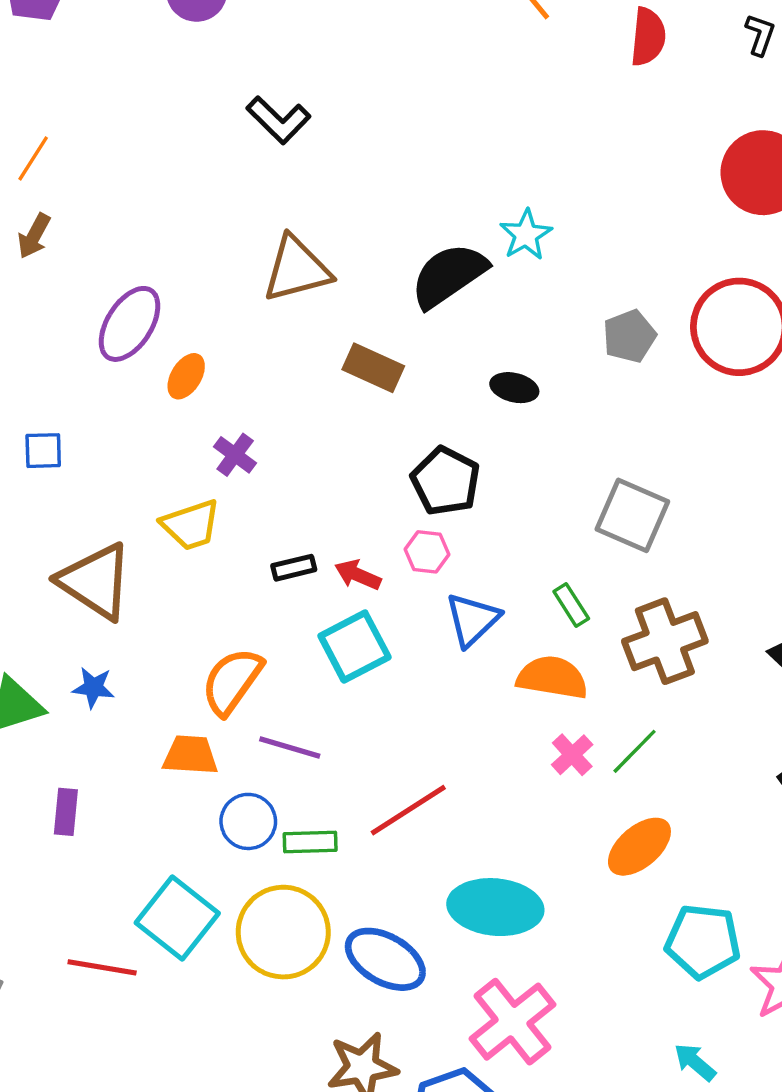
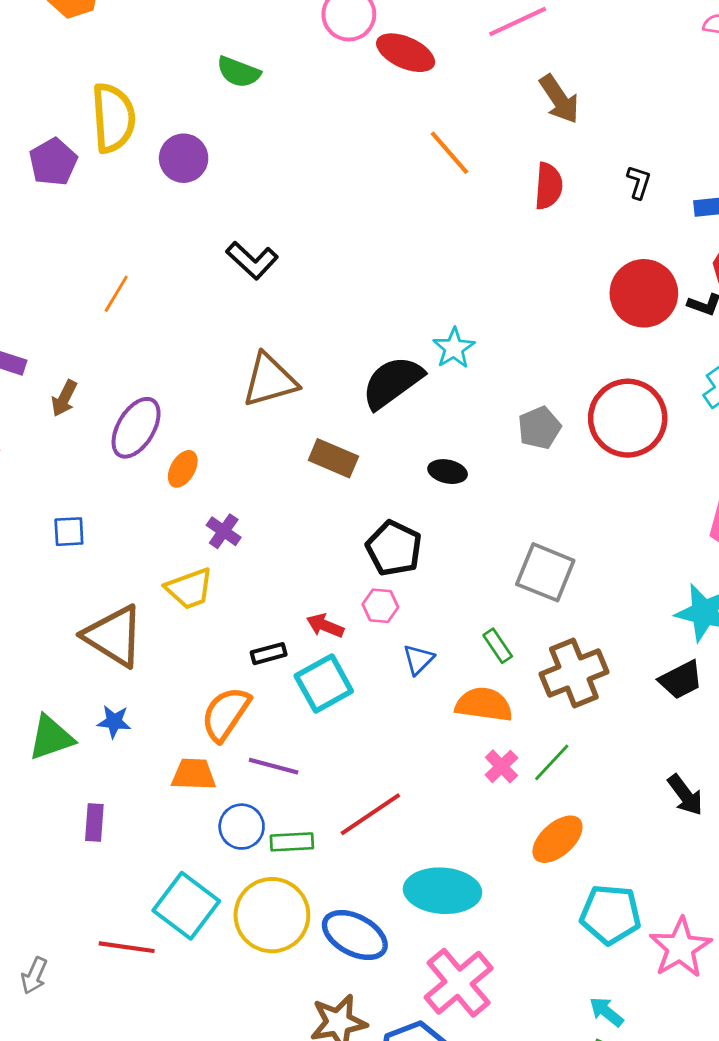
orange line: (33, 158) -> (116, 294), moved
brown arrow: (34, 236) -> (64, 398), moved
black rectangle: (294, 568) -> (269, 654), moved
blue triangle: (472, 620) -> (418, 659), size x0.7

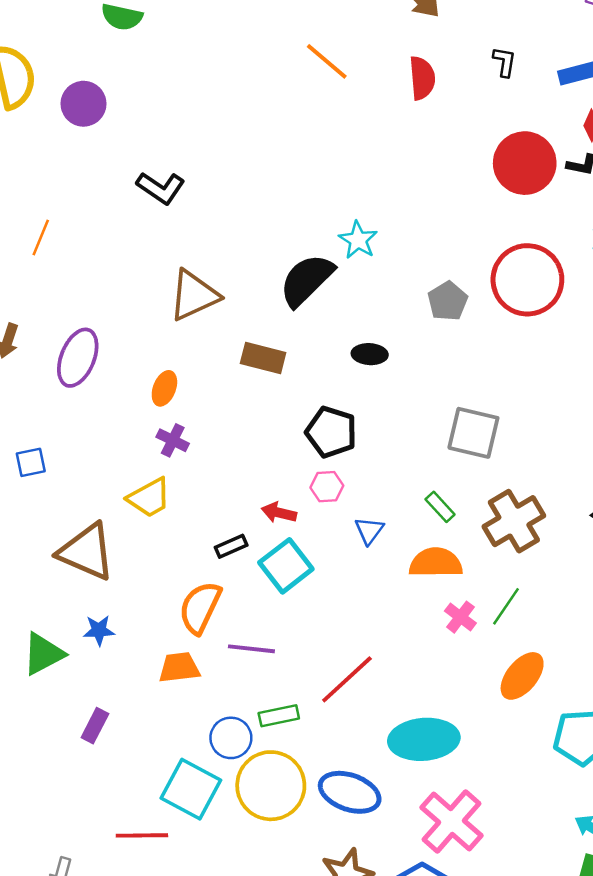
orange ellipse: (183, 469) -> (164, 388), moved
purple rectangle: (94, 822) -> (95, 726), turned 32
blue circle: (242, 827) -> (231, 738), moved

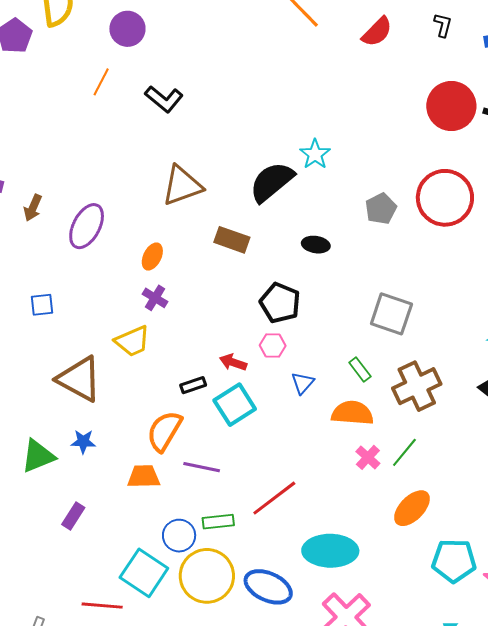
red semicircle: (422, 78) -> (377, 32), turned 44
purple circle: (84, 104) -> (127, 29), moved
orange line: (41, 238) -> (101, 82), moved

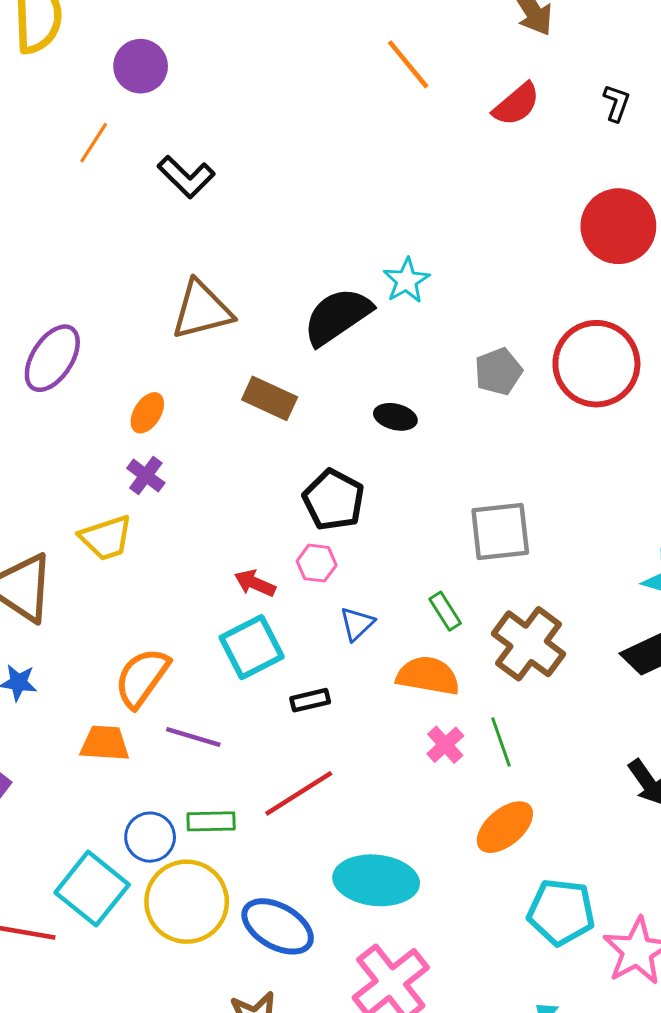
gray square: (391, 314) -> (500, 531), turned -30
black rectangle: (193, 385) -> (310, 700), moved
brown cross: (417, 386) -> (529, 644), turned -33
green line: (404, 452) -> (501, 742), turned -64

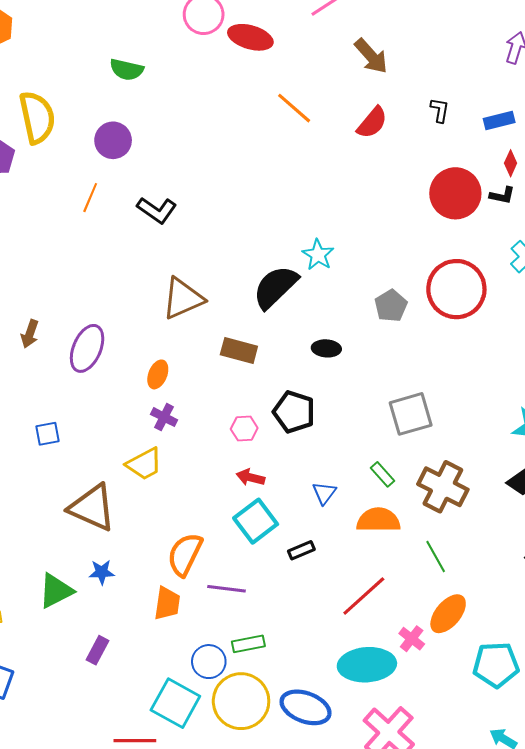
pink hexagon: (317, 563) -> (244, 429), moved
orange trapezoid: (105, 743) -> (167, 603), turned 104
pink cross: (445, 745) -> (412, 639), moved
red line: (299, 793) -> (364, 596), moved

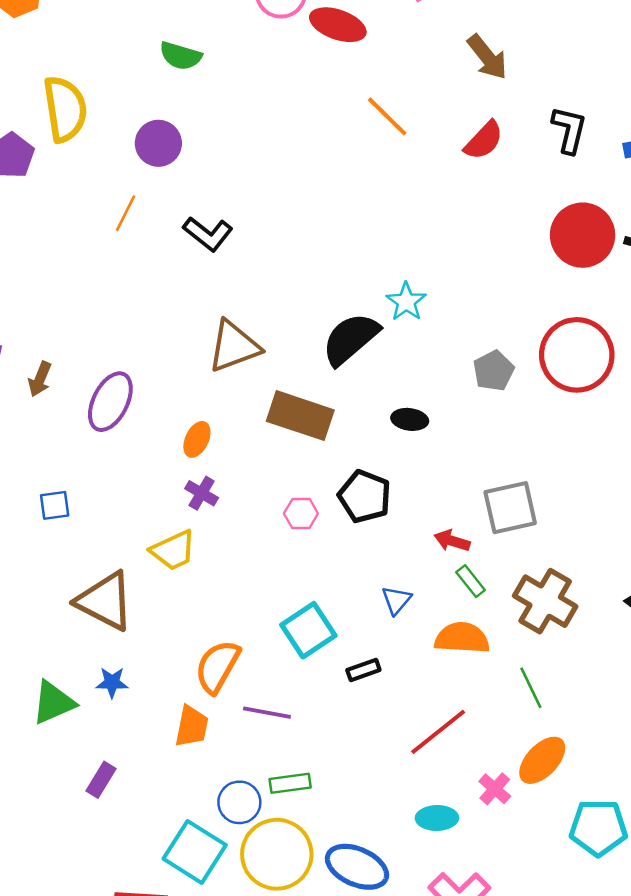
black L-shape: (440, 110) -> (569, 130), size x1.5
brown rectangle: (239, 350) -> (300, 416), size x1.4
red arrow: (250, 477) -> (452, 541), moved
cyan ellipse: (367, 665) -> (437, 818), size x0.6

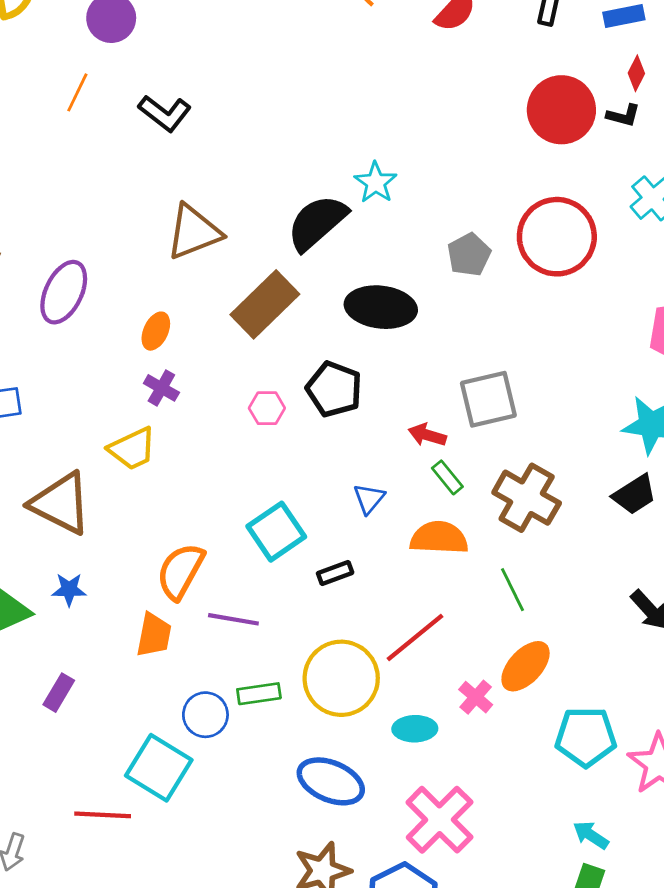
brown rectangle: (300, 416) -> (265, 304), turned -62
black ellipse: (410, 419) -> (381, 307), size x1.8
yellow circle: (277, 854) -> (341, 678), moved

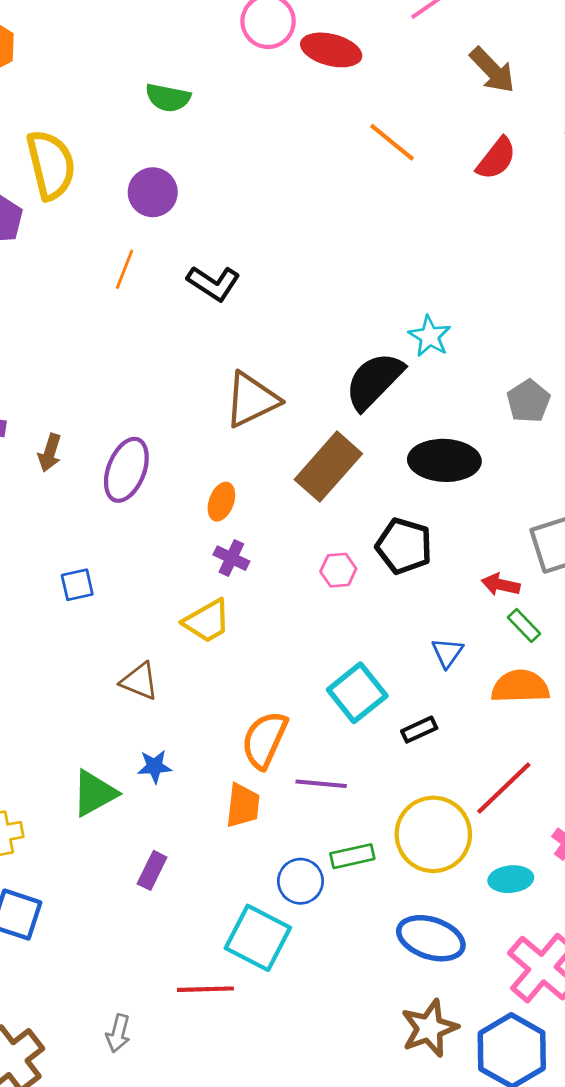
brown triangle: (61, 503) -> (140, 681), size x0.6

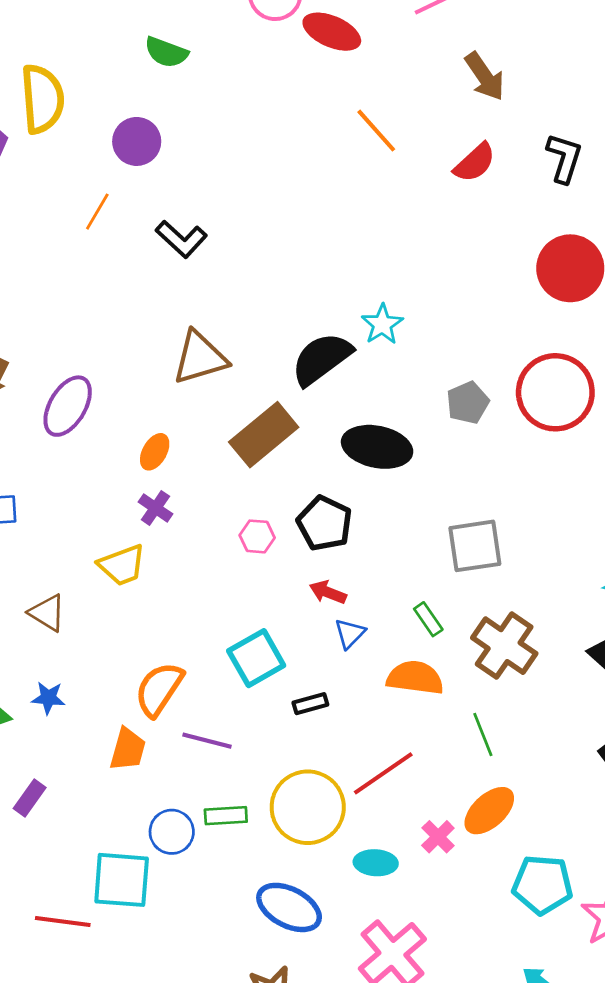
red arrow: (501, 585) -> (328, 592), moved
cyan square: (258, 938) -> (122, 880), turned -32

